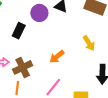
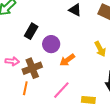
purple circle: (39, 13) -> (51, 44), moved

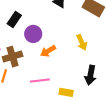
pink line: (61, 90) -> (40, 81), turned 36

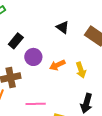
orange arrow: (48, 51) -> (57, 65), moved

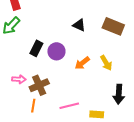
purple circle: (33, 57) -> (56, 51), moved

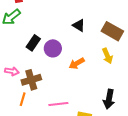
yellow arrow: (106, 63) -> (107, 56), moved

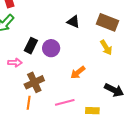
orange arrow: (77, 63) -> (78, 72), moved
pink arrow: (12, 71) -> (15, 63), moved
black arrow: (109, 99) -> (114, 90), turned -66

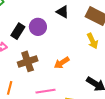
purple circle: (51, 48) -> (38, 27), moved
brown cross: (34, 82) -> (28, 61), moved

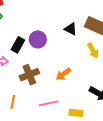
black triangle: (63, 12) -> (71, 29), moved

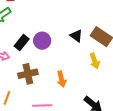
orange arrow: (63, 74) -> (61, 79), turned -77

